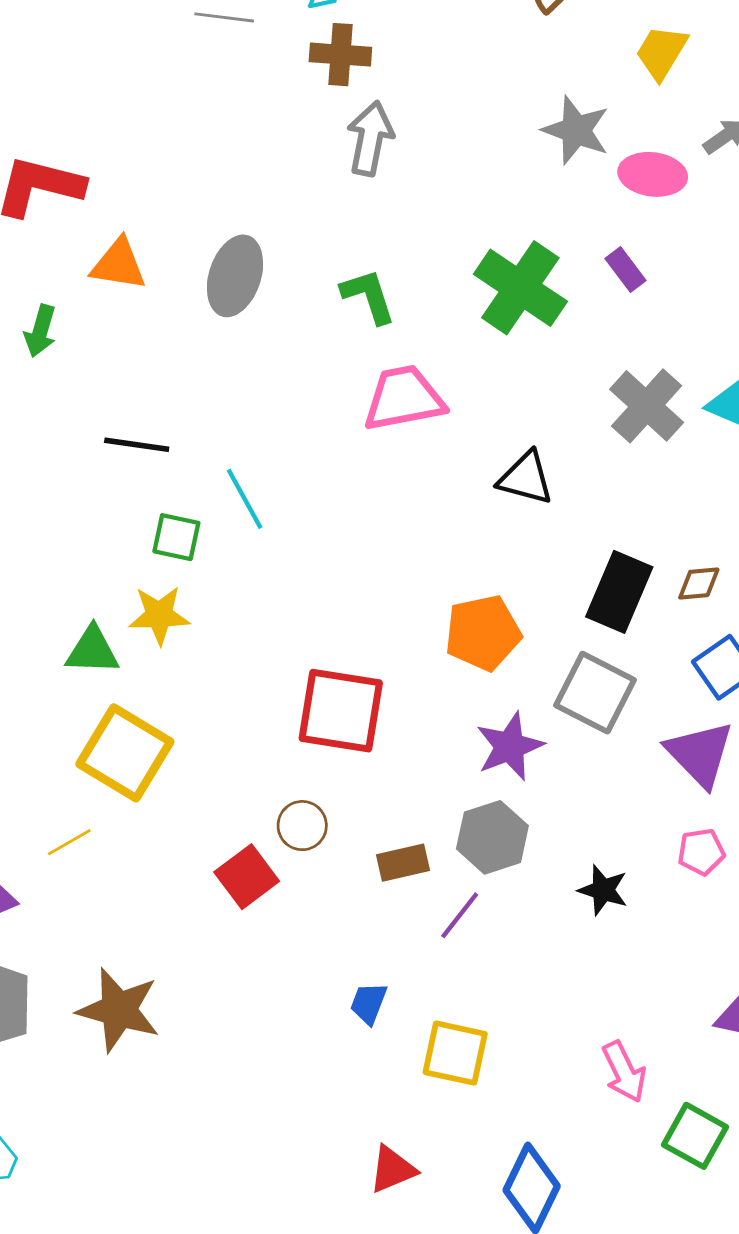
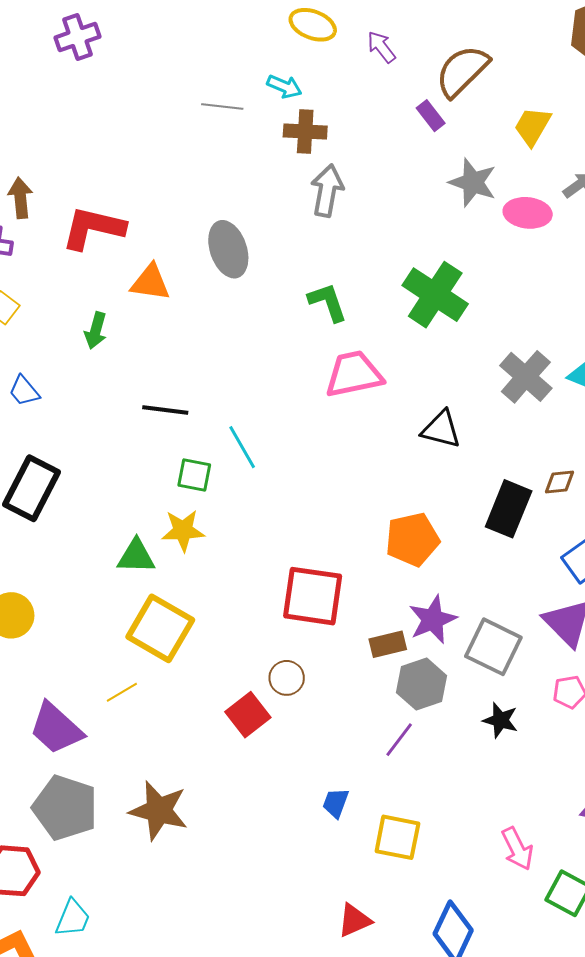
purple rectangle: (626, 270) -> (431, 116), moved
gray ellipse: (235, 276) -> (228, 249), moved, turned -36
brown diamond: (699, 583) -> (559, 482), moved
gray square: (595, 693) -> (493, 647), moved
brown rectangle: (403, 863) -> (388, 644), moved

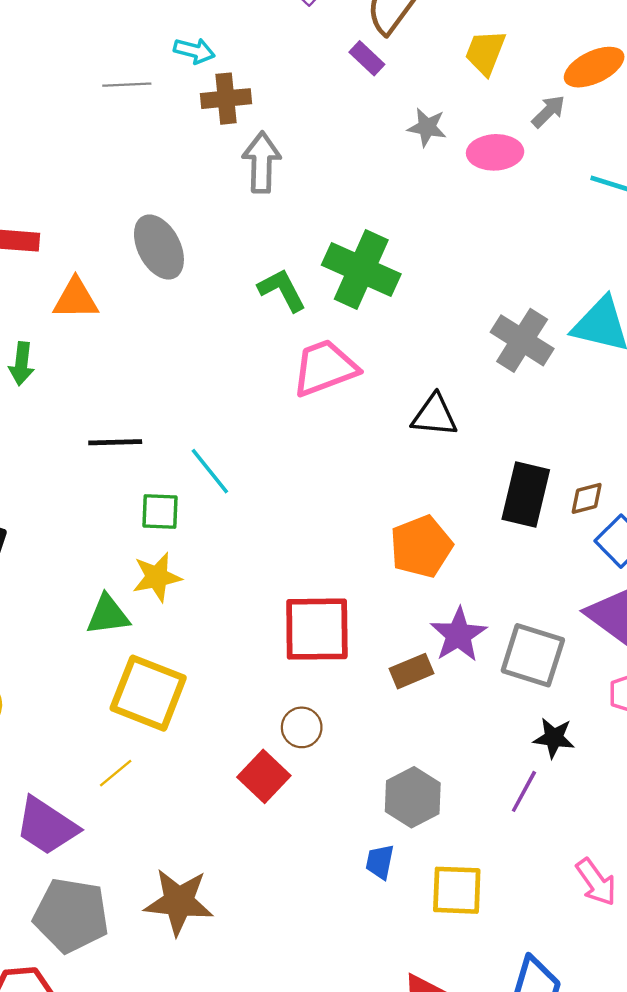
gray star: (473, 182) -> (427, 127), size x0.7
green cross: (435, 295) -> (361, 270), moved
brown diamond: (559, 482) -> (587, 498), moved
gray hexagon: (421, 684) -> (413, 797), moved
purple line: (399, 740) -> (524, 791), moved

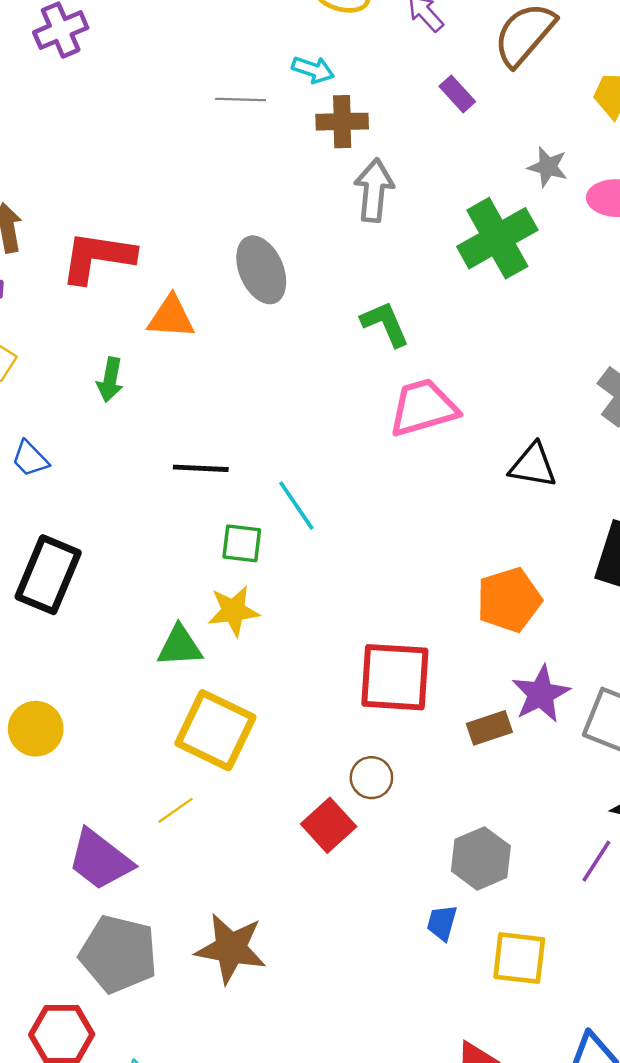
purple rectangle: (367, 58) -> (457, 94), moved
green cross: (361, 270) -> (497, 238), moved, turned 32

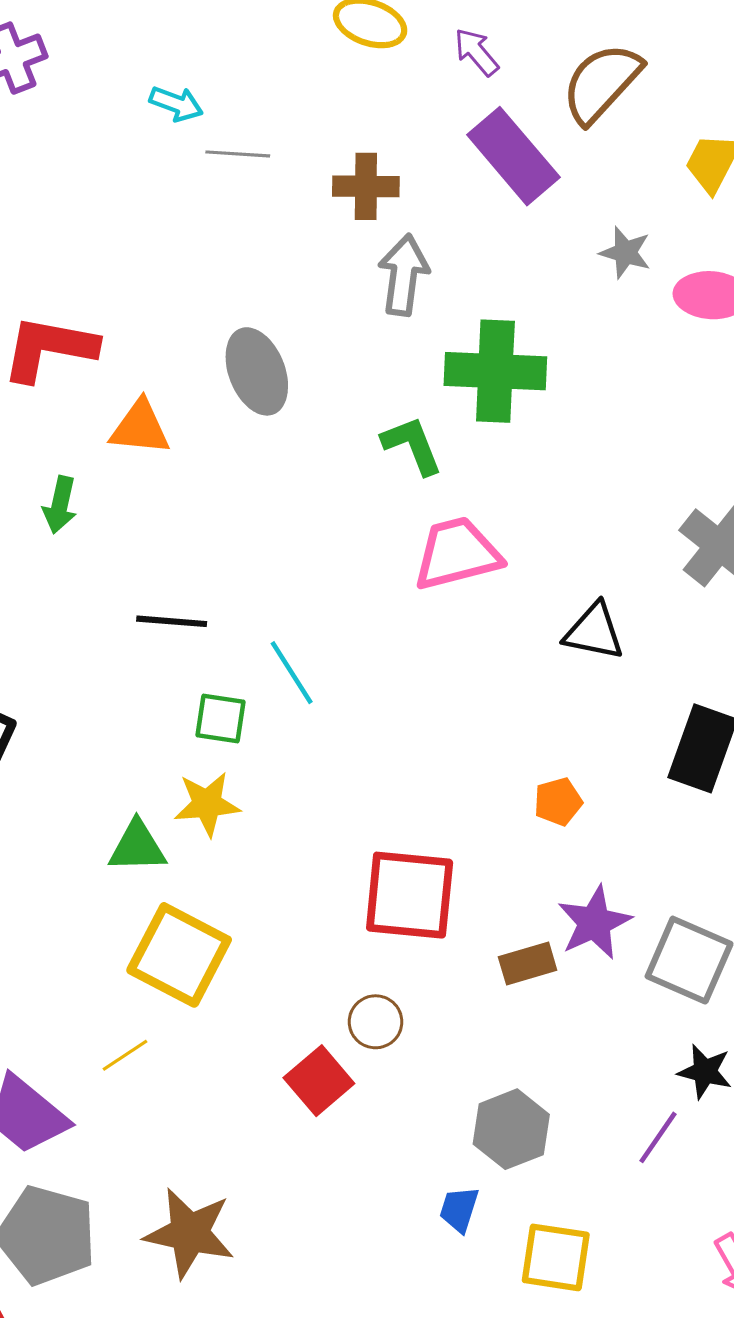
cyan arrow: (313, 70) -> (176, 104), moved
purple rectangle: (457, 94) -> (513, 156), size x2.0
green cross: (497, 238) -> (495, 371), moved, turned 30
orange pentagon: (509, 600) -> (558, 802), size x0.6

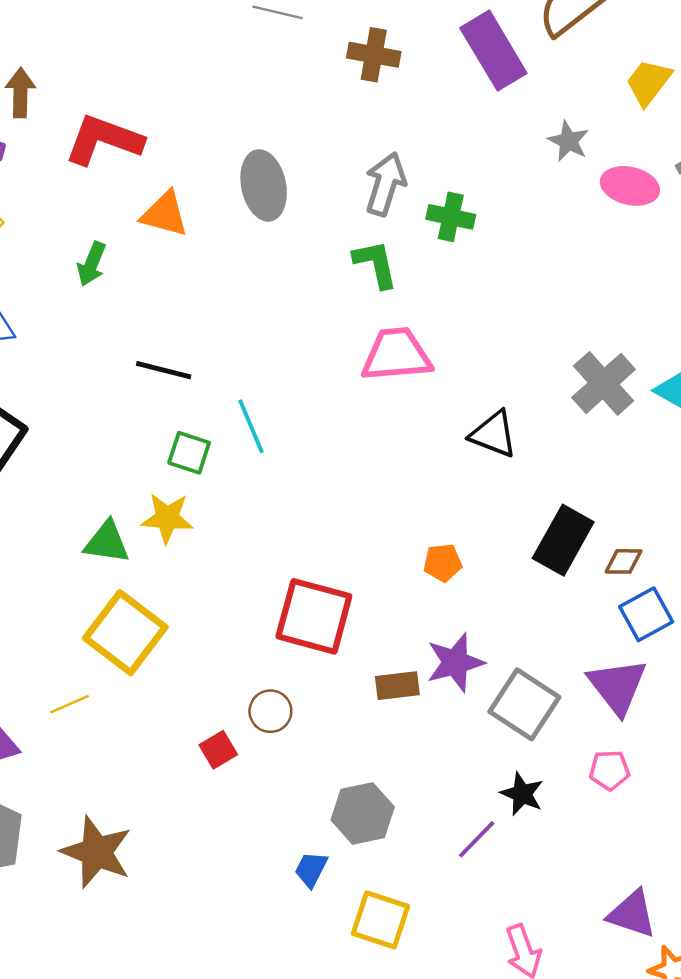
gray arrow: (404, 275) -> (385, 184), moved
green cross: (495, 371) -> (451, 217), size x0.6
red square: (319, 1081) -> (218, 750), size x0.7

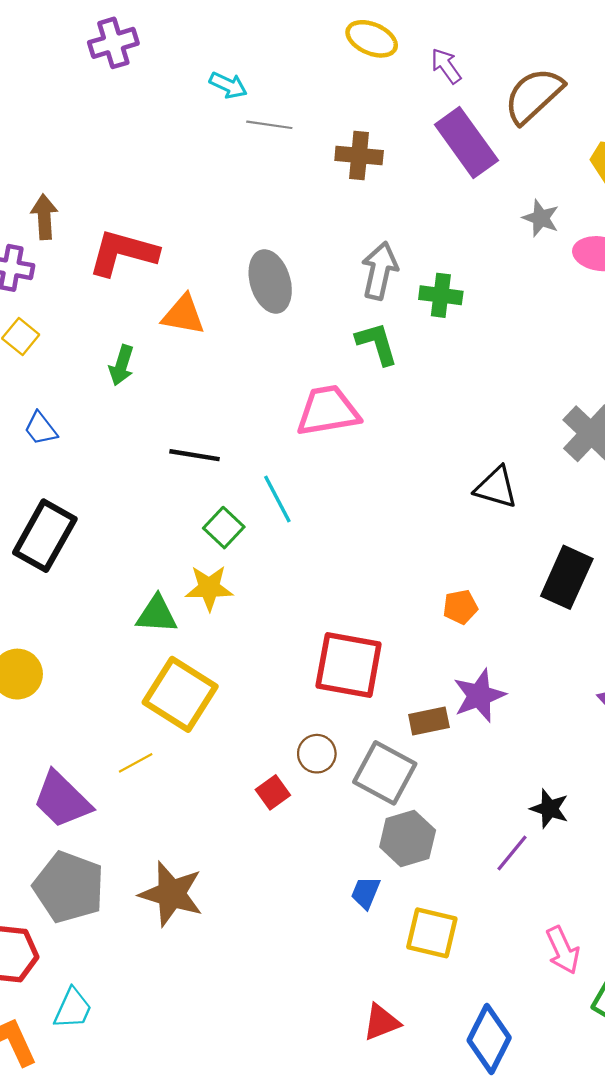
pink trapezoid: (396, 355) -> (328, 411), moved
green square: (189, 453) -> (224, 528), turned 30
gray square: (524, 704) -> (385, 773), moved

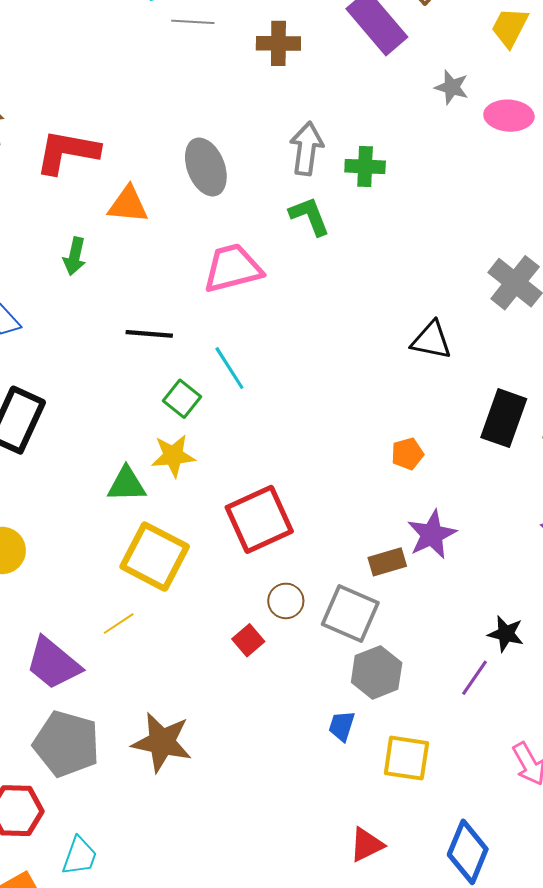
pink trapezoid: (328, 411) -> (233, 268), moved
red square: (349, 665) -> (259, 519), moved, turned -30

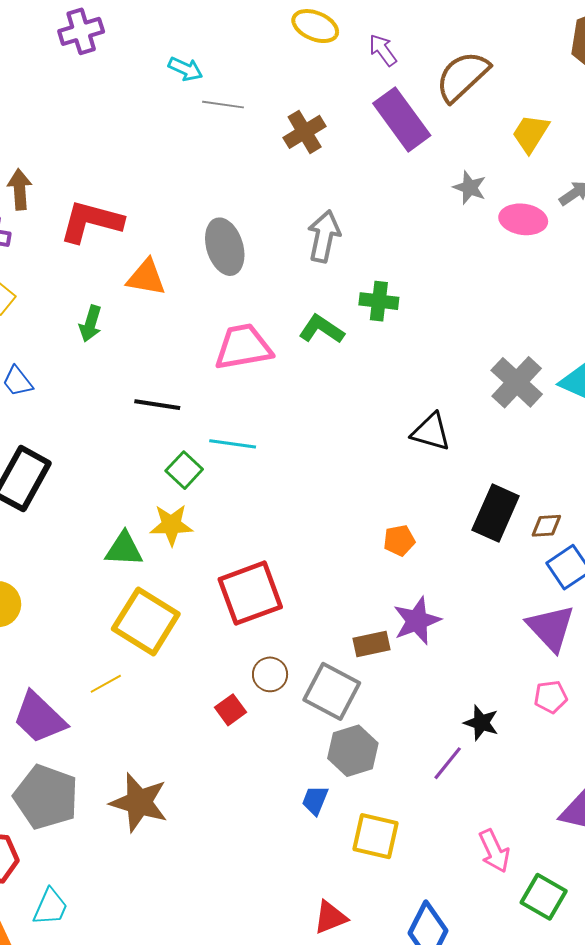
brown cross: (278, 43) -> (305, 132), turned -36
green cross: (365, 167) -> (379, 301), moved
green L-shape: (310, 216) -> (321, 329), moved, turned -39
cyan line: (229, 368) -> (233, 444), turned -54

